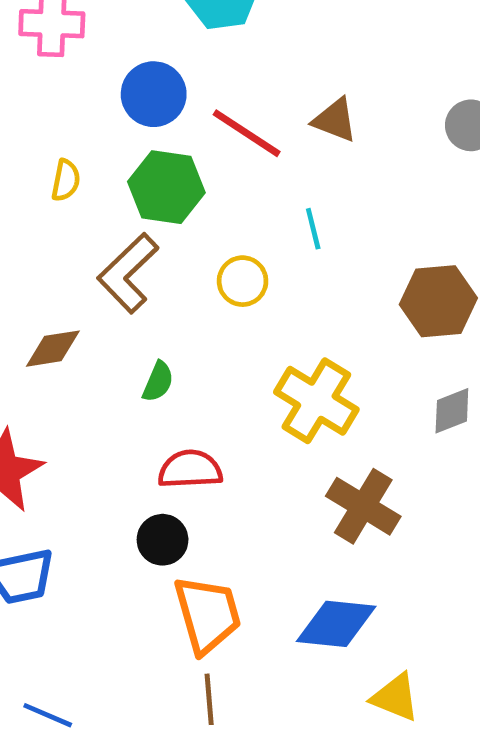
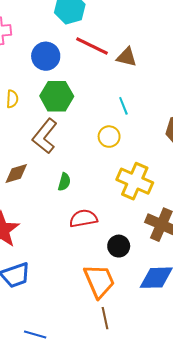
red line: (247, 133) -> (92, 46), moved
yellow circle: (243, 281) -> (109, 137), moved
black circle: (163, 540) -> (119, 246), moved

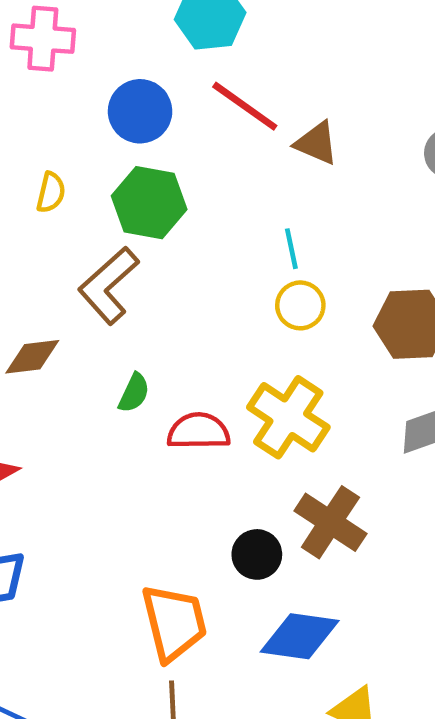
yellow circle: (109, 137) -> (300, 305), moved
red semicircle: (83, 218) -> (199, 431), moved
black circle: (119, 246) -> (257, 554), moved

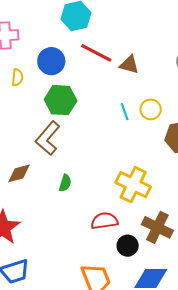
yellow semicircle: (51, 192) -> (17, 77), moved
yellow circle: (300, 305) -> (151, 109), moved
red semicircle: (199, 431) -> (104, 221), moved

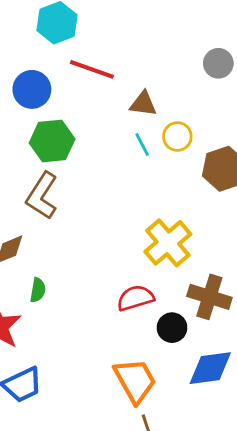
brown triangle: (129, 65) -> (143, 104), moved
green semicircle: (65, 183) -> (38, 290), moved
yellow cross: (133, 185) -> (168, 243), turned 32

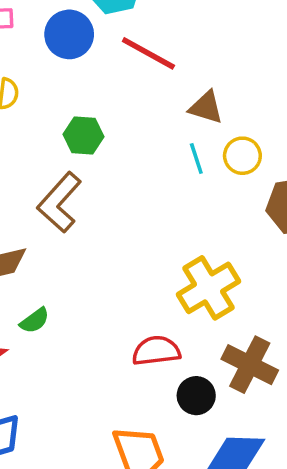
blue circle: (32, 89) -> (69, 34), moved
green hexagon: (52, 141) -> (83, 136), size x0.7
green semicircle: (38, 290) -> (35, 321), turned 35

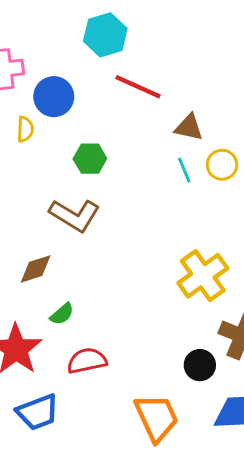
blue circle: (69, 34) -> (54, 97), moved
brown L-shape: (59, 202) -> (75, 215), turned -96
red semicircle: (156, 351) -> (87, 361), moved

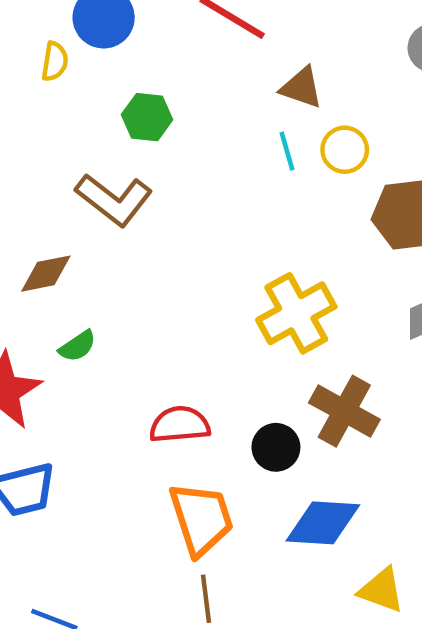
red semicircle: (87, 361) -> (180, 425), moved

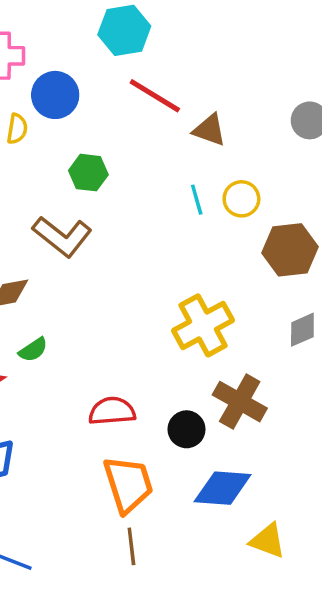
brown triangle: (301, 88) -> (209, 130), moved

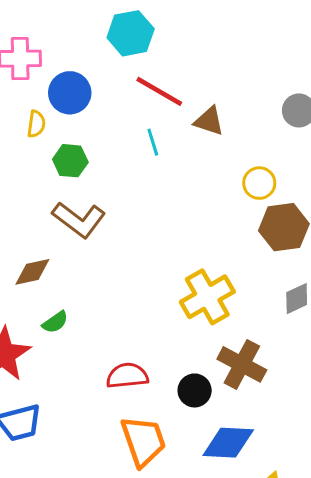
green hexagon: (88, 173) -> (70, 161), moved
yellow circle: (241, 199) -> (259, 183), moved
cyan line: (197, 200) -> (153, 142), moved

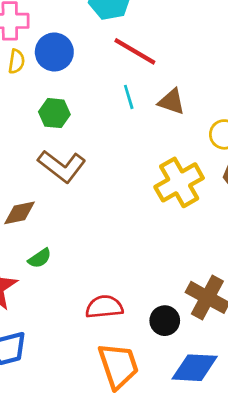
brown triangle: (209, 121) -> (172, 102), moved
yellow semicircle: (36, 124) -> (16, 61), moved
yellow cross: (207, 297) -> (179, 182), moved

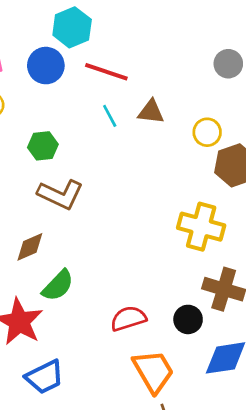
blue circle: (54, 52) -> (46, 66), moved
yellow cross: (179, 182) -> (201, 227), moved, turned -33
green semicircle: (40, 258) -> (58, 285), size x1.5

